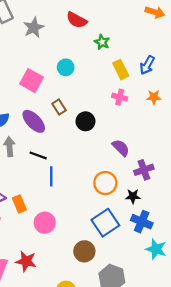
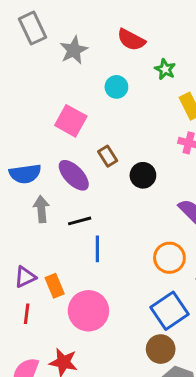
cyan circle: (66, 67) -> (116, 87), moved
black line: (38, 155) -> (80, 221), turned -35
pink circle: (45, 223) -> (88, 311), size x1.4
brown circle: (84, 251) -> (161, 349), moved

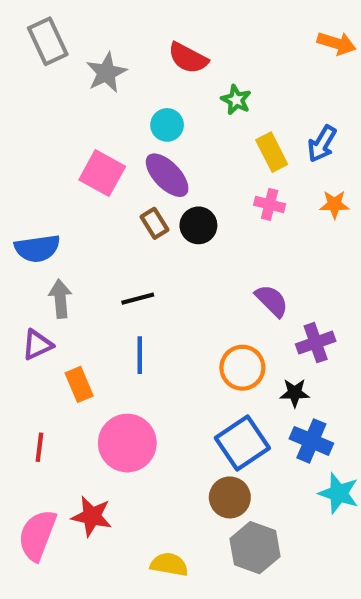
purple ellipse: (74, 175) -> (167, 175), moved
black circle: (143, 175) -> (198, 225), moved
black line: (80, 221) -> (138, 299), moved
purple triangle: (25, 277) -> (37, 345), moved
orange rectangle: (55, 286) -> (79, 384), moved

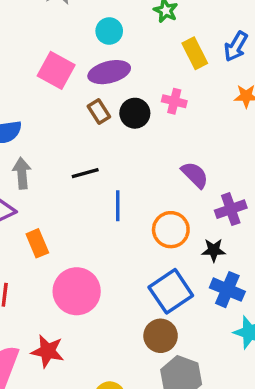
purple ellipse: (167, 175) -> (109, 72), turned -60
pink cross: (270, 204) -> (174, 101), moved
blue line: (140, 355) -> (118, 206), moved

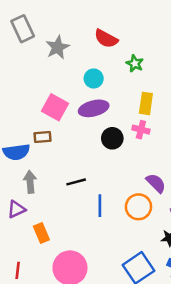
yellow rectangle: (195, 53) -> (146, 103), moved, turned 35
brown rectangle: (99, 111) -> (43, 137), moved, turned -63
orange circle: (171, 230) -> (138, 207), moved

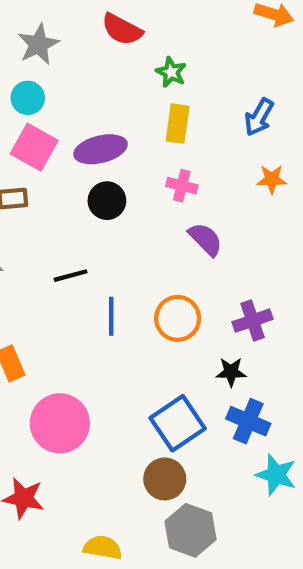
cyan circle: (94, 78) -> (28, 98), moved
yellow rectangle: (146, 103) -> (178, 124), moved
black circle: (112, 138) -> (107, 201), moved
purple semicircle: (156, 183) -> (205, 239), moved

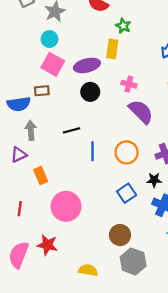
yellow rectangle: (178, 124) -> (112, 49), moved
purple semicircle: (205, 239) -> (141, 112), size x1.4
blue square: (178, 423) -> (127, 193), moved, size x0.7

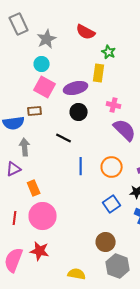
black line: (72, 130) -> (64, 138), moved, turned 42
pink circle: (66, 206) -> (43, 216), moved

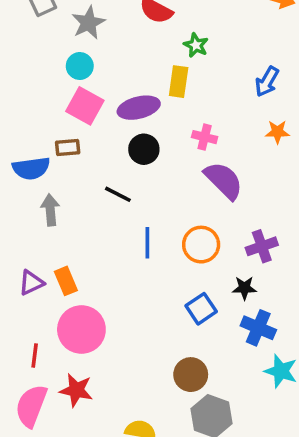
purple triangle: (14, 169) -> (31, 283), moved
red line: (15, 218) -> (35, 355), moved

